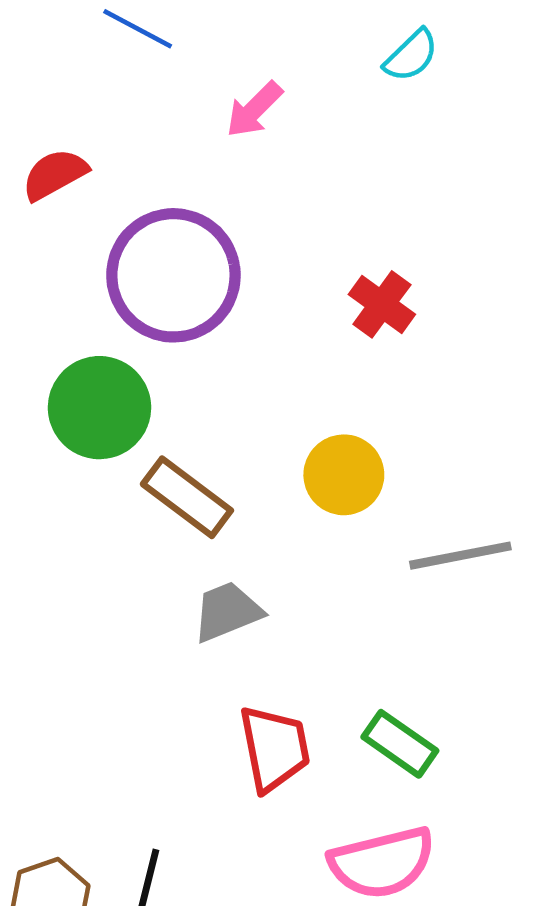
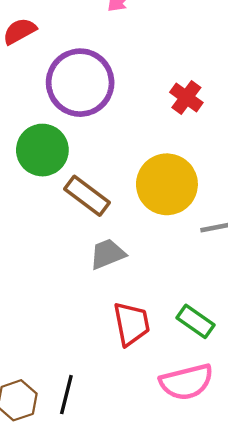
yellow circle: (344, 475) -> (167, 184), size x1.5

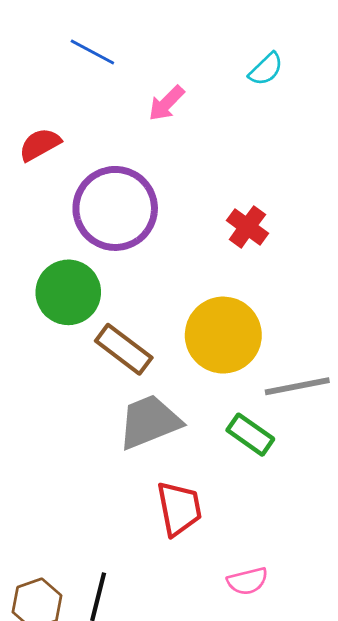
gray trapezoid: (108, 254) -> (149, 422), size x1.4
green rectangle: (196, 321) -> (250, 435), moved
pink semicircle: (186, 382) -> (247, 581), size x0.6

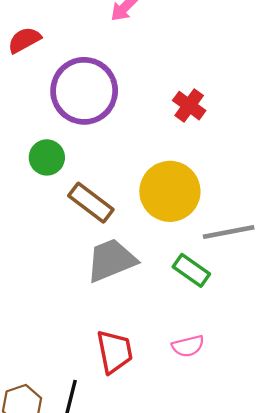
green circle: (68, 292) -> (47, 157), size x0.7
red trapezoid: (179, 509) -> (115, 352), moved
pink semicircle: (247, 581) -> (188, 346), moved

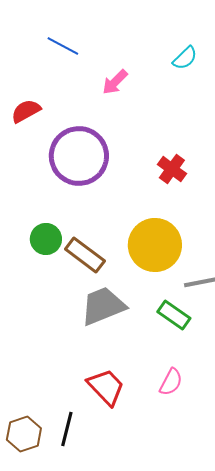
green circle: (47, 157) -> (46, 239), moved
pink semicircle: (188, 346) -> (171, 382), turned -48
red trapezoid: (115, 352) -> (106, 387), turned -33

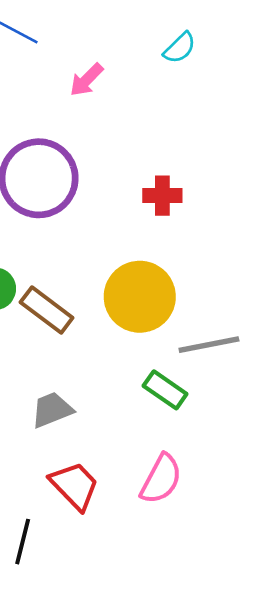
red cross: (172, 169) -> (162, 196), turned -36
gray trapezoid: (103, 306) -> (52, 410), moved, size x0.7
pink semicircle: (171, 382) -> (161, 479), size x1.4

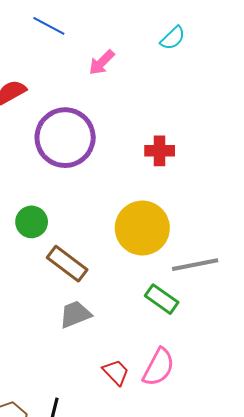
brown rectangle: (47, 310) -> (67, 264), moved
red trapezoid: (75, 486) -> (116, 372), moved, size x0.7

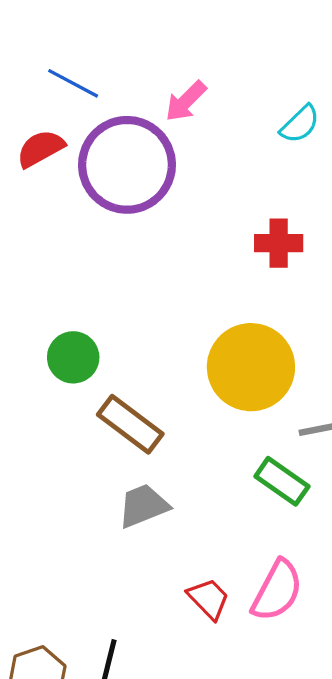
blue line: (49, 26) -> (73, 83), moved
cyan semicircle: (173, 38) -> (300, 124), moved
purple circle: (65, 138) -> (127, 165), moved

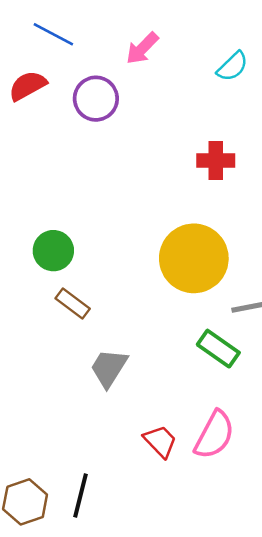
purple circle: (127, 165) -> (96, 99), size x0.6
brown rectangle: (130, 424) -> (73, 303), moved, size x0.7
gray trapezoid: (143, 506) -> (109, 368), turned -36

